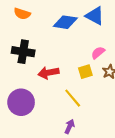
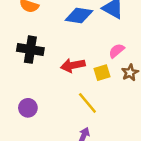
red arrow: (48, 73) -> (73, 65), moved
purple circle: (21, 102) -> (28, 108), size x0.6

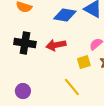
red arrow: (73, 65) -> (56, 45), moved

